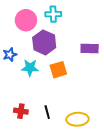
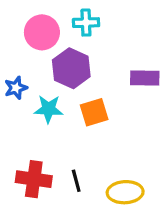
red cross: (21, 111) -> (34, 179), size x1.5

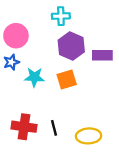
pink circle: (42, 32) -> (16, 36), moved
purple hexagon: (71, 68) -> (71, 46), moved

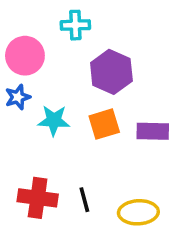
cyan cross: (61, 16) -> (75, 25), moved
purple rectangle: (102, 55) -> (153, 131), moved

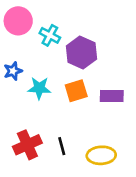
cyan cross: (75, 25) -> (50, 35), moved, turned 30
pink circle: (25, 56) -> (18, 21), moved
red cross: (38, 198) -> (27, 145), turned -32

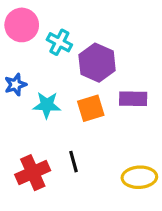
purple rectangle: (112, 96) -> (133, 99), moved
black line: (62, 146) -> (73, 162), moved
yellow ellipse: (101, 155) -> (139, 177), moved

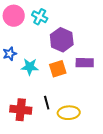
cyan cross: (59, 42) -> (40, 17), moved
red cross: (33, 173) -> (21, 110), turned 30
yellow ellipse: (139, 177) -> (69, 113), moved

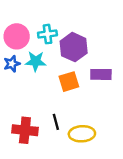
pink circle: (14, 16) -> (17, 36), moved
cyan cross: (40, 17) -> (47, 34), moved, turned -35
cyan star: (30, 67) -> (36, 61), moved

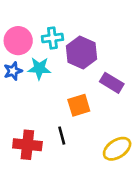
purple rectangle: (101, 74) -> (112, 83), turned 30
orange square: (69, 82) -> (79, 105), moved
yellow ellipse: (82, 134) -> (117, 149), moved, turned -30

